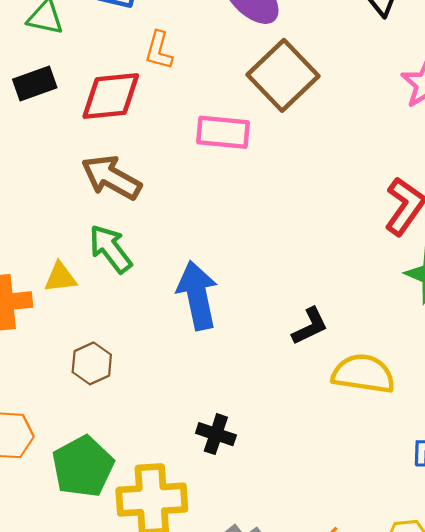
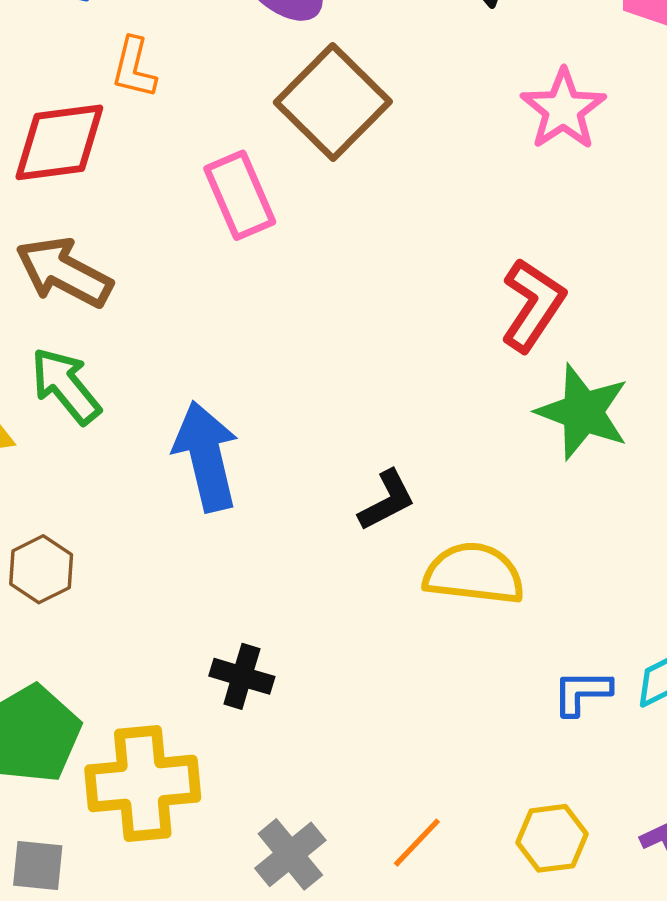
pink rectangle: (223, 132) -> (240, 195), turned 63

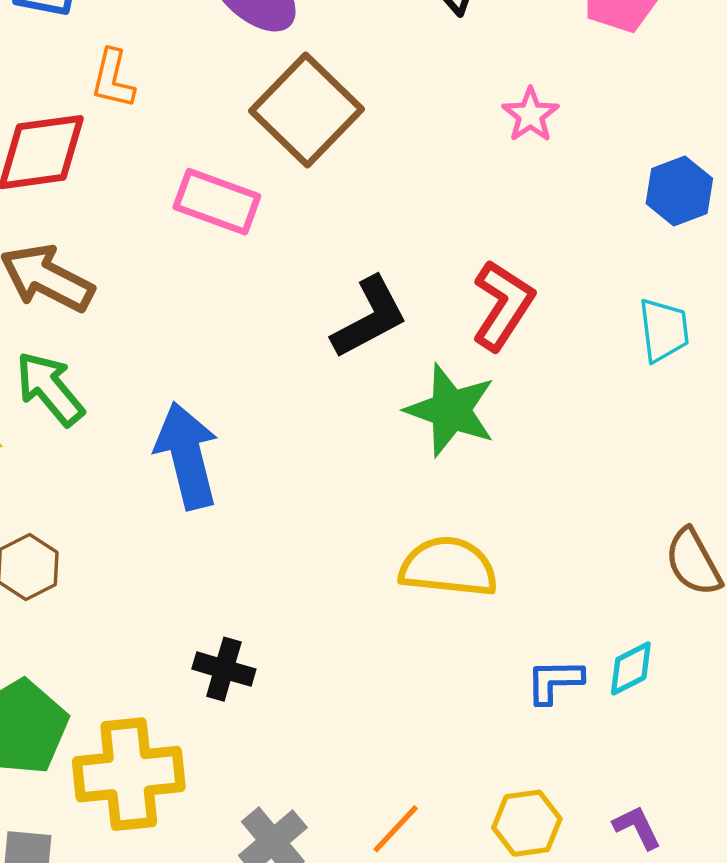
pink star: (563, 109) -> (530, 115), size x0.7
pink rectangle: (240, 195) -> (217, 202), turned -46
green star: (583, 412) -> (451, 410), moved
black L-shape: (387, 500) -> (370, 318), moved, size x1.4

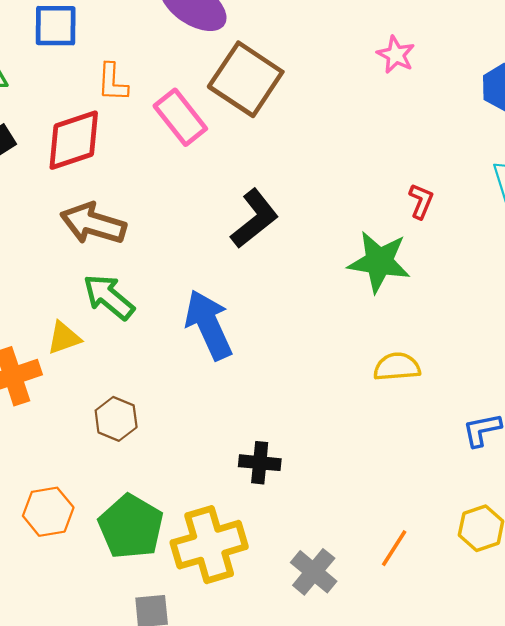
pink rectangle: (217, 202) -> (180, 117), moved, turned 42
red L-shape: (503, 305) -> (421, 201), moved, size x0.6
black L-shape: (370, 318) -> (254, 219), moved
yellow semicircle: (448, 567) -> (397, 367), size x0.7

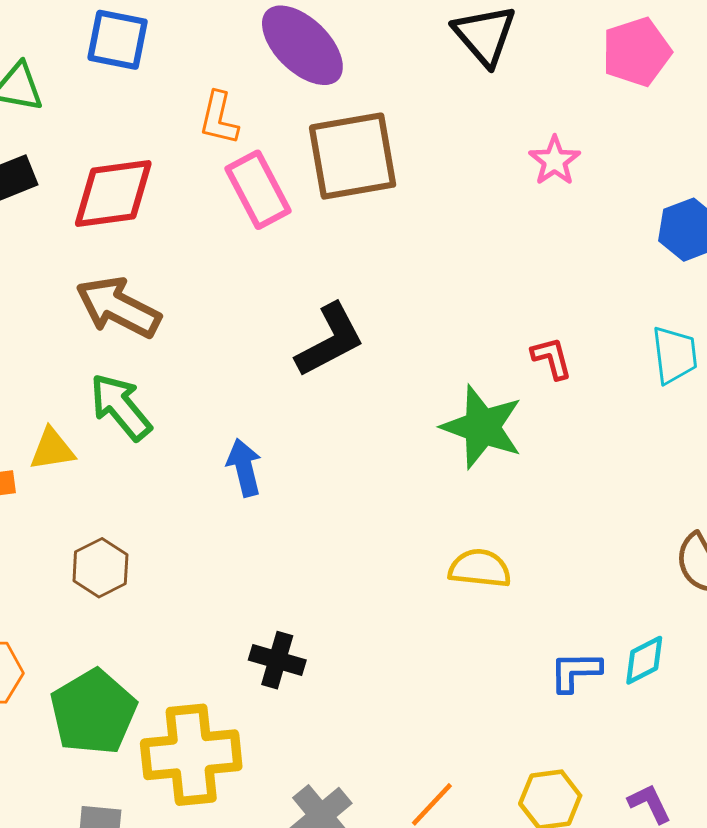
brown square: (246, 79) -> (353, 156), turned 36
orange L-shape: (112, 82) -> (219, 118), moved
red L-shape: (421, 201) -> (552, 358), turned -48
blue arrow: (209, 325) -> (244, 468), size x0.6

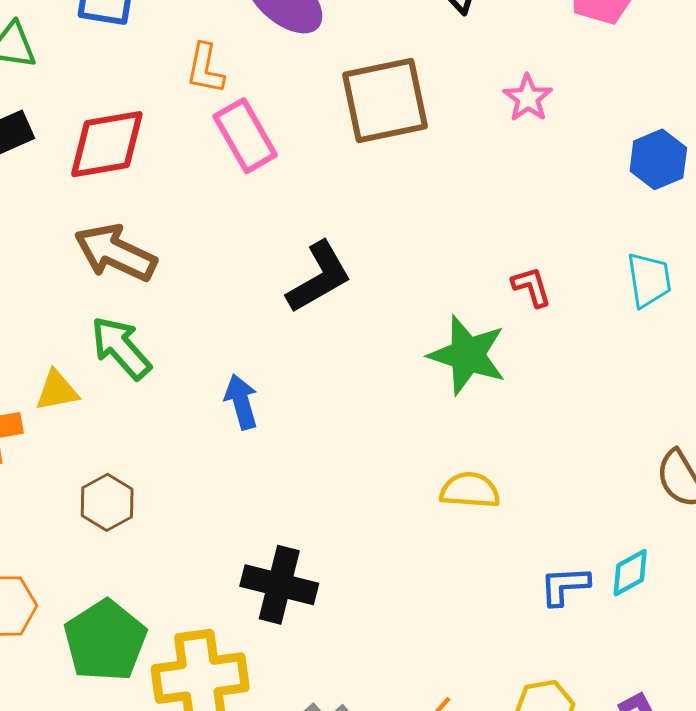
brown square: (353, 156) -> (385, 100), moved
black cross: (277, 660) -> (279, 585), size x1.4

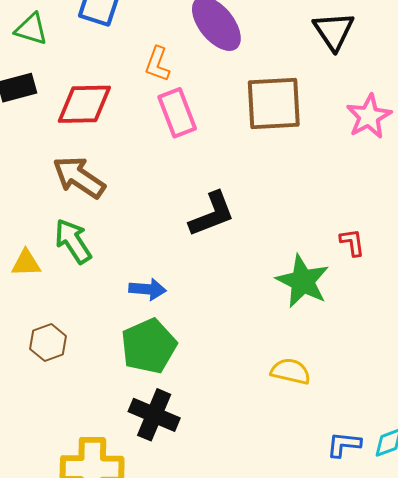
pink star: (528, 98) -> (369, 116), size x1.4
blue arrow: (241, 402) -> (147, 289), turned 102
green pentagon: (105, 641) -> (149, 346), moved

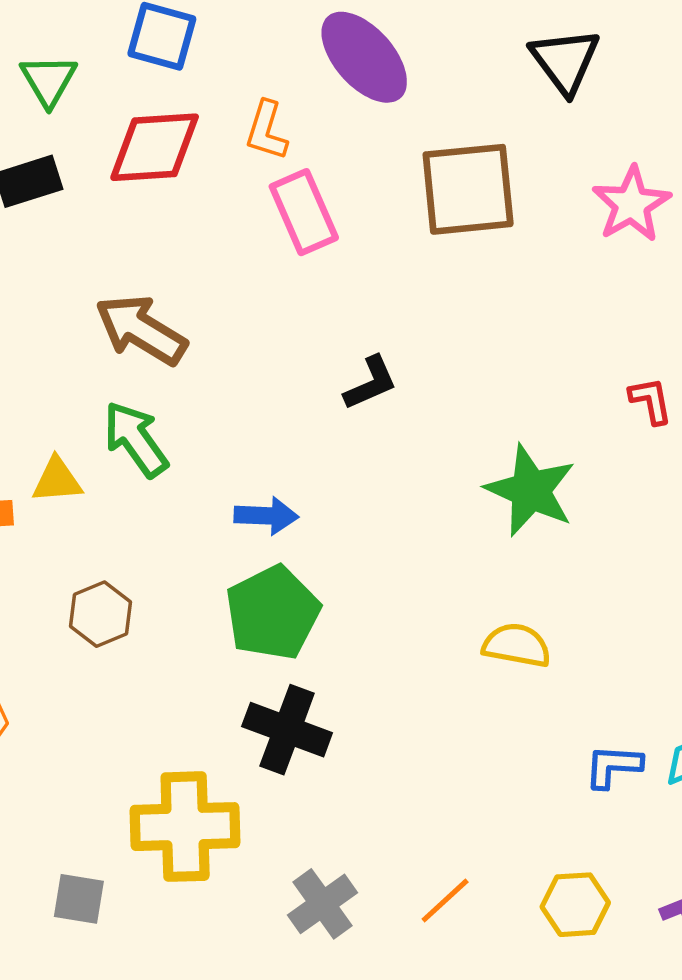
green triangle: (31, 29) -> (49, 80), turned 45
red diamond: (84, 104) -> (155, 147), moved
black L-shape: (212, 214) -> (371, 383), size x0.7
red L-shape: (352, 242) -> (651, 401), moved

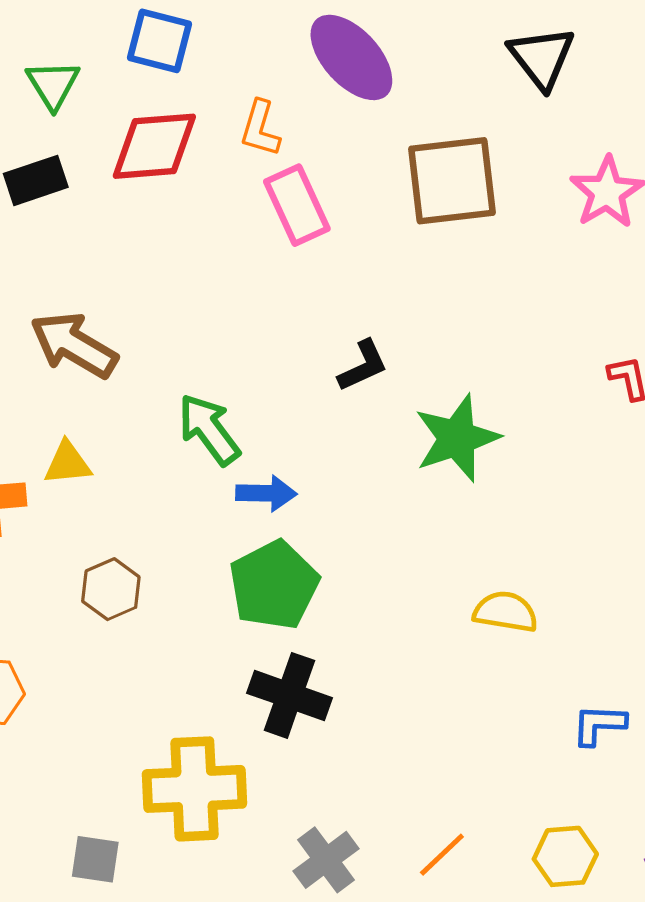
brown arrow: (141, 330) -> (74, 345), moved
green arrow: (136, 439) -> (209, 429), moved
green star: (531, 490) -> (457, 438), moved, turned 30

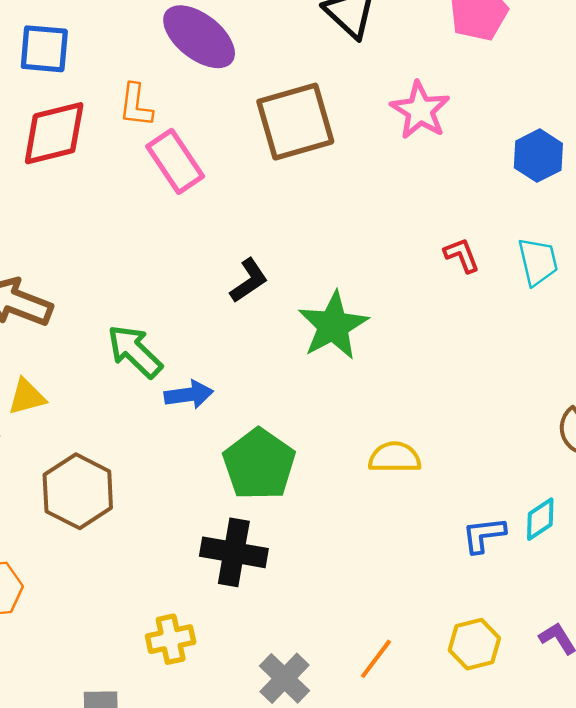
green pentagon: (274, 585) -> (259, 464), moved
brown hexagon: (111, 589) -> (78, 491), size x1.5
yellow cross: (194, 789) -> (171, 639), size x0.6

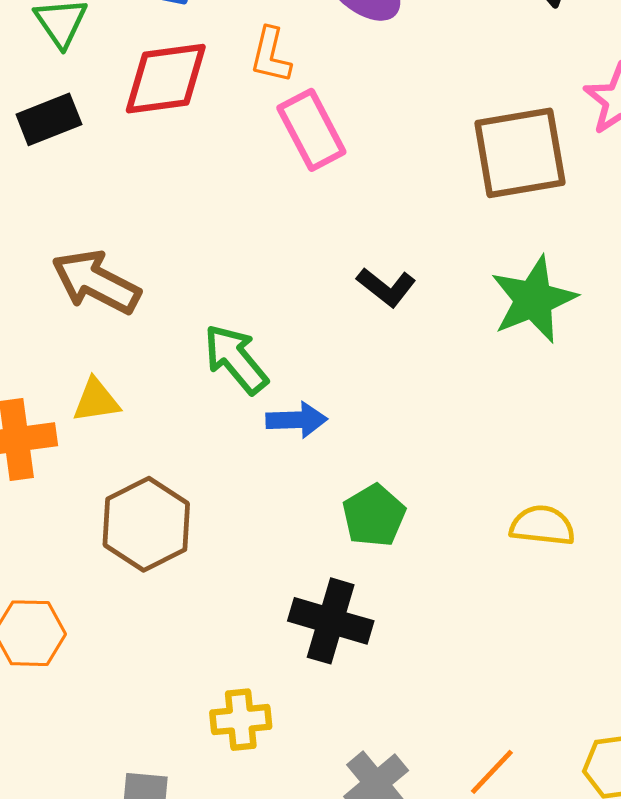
brown square: (295, 122) -> (520, 153), moved
black L-shape: (249, 280) -> (386, 287), turned 66
green star: (333, 326) -> (534, 300), moved
green pentagon: (259, 464) -> (374, 516), size x0.7

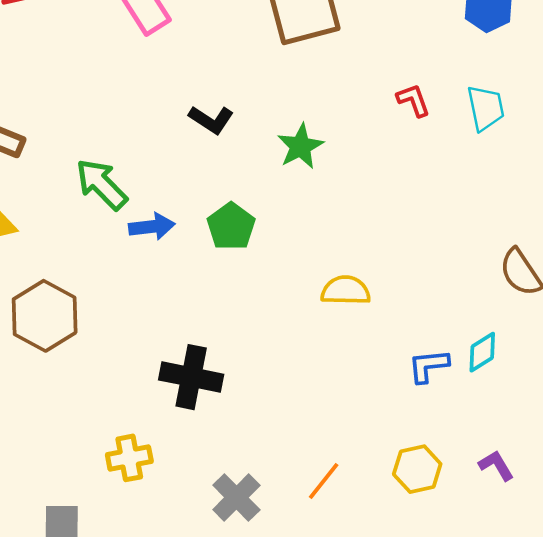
green star: (534, 300) -> (300, 146), moved, size x0.7
green pentagon: (374, 516) -> (231, 226), moved

